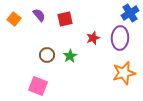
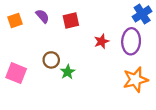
orange square: (14, 19) -> (15, 21), turned 32
green star: (70, 56) -> (68, 72), moved
pink square: (38, 86) -> (16, 73), moved

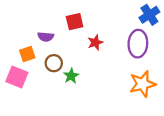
purple semicircle: (42, 16) -> (46, 37), moved, turned 136
orange square: (15, 21) -> (27, 54), moved
red star: (102, 41) -> (95, 42), moved

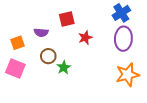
blue cross: (149, 15) -> (121, 13), moved
orange square: (27, 54) -> (17, 43), moved

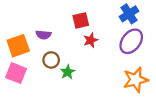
red square: (67, 19) -> (81, 20), moved
purple ellipse: (123, 39) -> (131, 41), turned 35
orange square: (17, 43) -> (18, 46), size x1.5

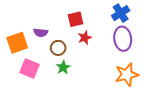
purple ellipse: (131, 41) -> (123, 39), turned -45
brown circle: (51, 60) -> (58, 48), moved
pink square: (16, 73) -> (29, 68), moved

